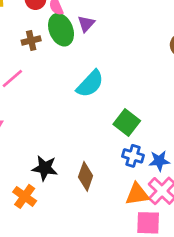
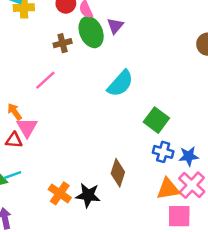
black star: (45, 168) -> (88, 195), moved

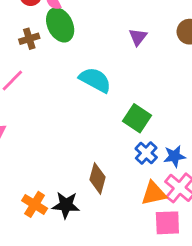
purple triangle: (115, 26) -> (138, 37), moved
cyan semicircle: (120, 83) -> (95, 80), turned -100
blue cross: (163, 152) -> (146, 153), turned 30

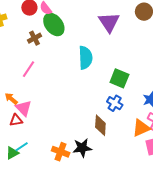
purple triangle: (138, 37) -> (109, 22), size x1.6
cyan semicircle: (95, 80) -> (85, 58), turned 70
blue cross: (146, 153) -> (115, 103), moved

